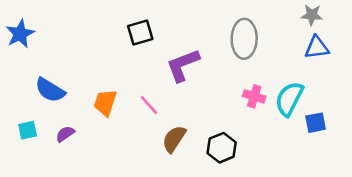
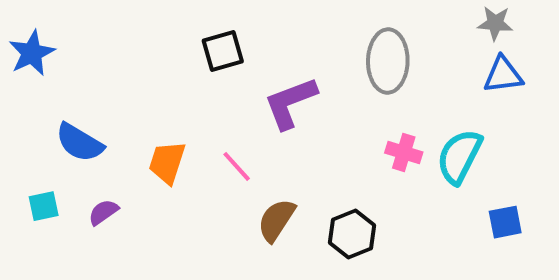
blue square: (316, 123) -> (505, 222), moved

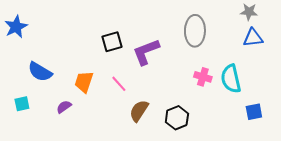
black square: (223, 51) -> (112, 42), moved
cyan semicircle: (459, 156) -> (231, 79), turned -40
purple semicircle: (103, 212) -> (64, 107), moved

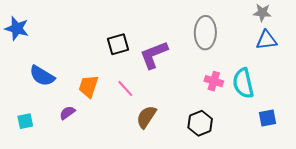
blue star: (16, 27) -> (17, 28), turned -30
cyan square: (22, 104) -> (25, 121), moved
black hexagon: (177, 118) -> (200, 123), moved

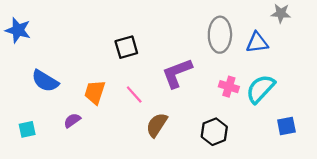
blue triangle: (266, 40) -> (257, 43), moved
purple L-shape: (154, 55) -> (177, 73), moved
cyan semicircle: (243, 83) -> (260, 89), turned 56

